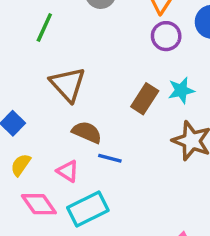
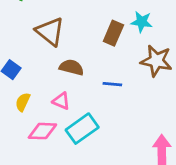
cyan star: (181, 90) -> (142, 22), turned 30
blue line: (110, 158) -> (112, 84), moved
pink diamond: (39, 204) -> (42, 131), turned -44

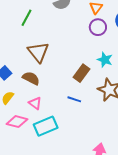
brown rectangle: (113, 33) -> (81, 73), moved
brown semicircle: (72, 67) -> (31, 78), moved

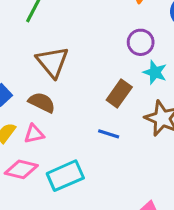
purple circle: (98, 27) -> (141, 42), moved
pink triangle: (35, 103) -> (34, 134), moved, turned -48

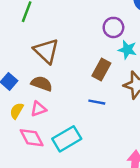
pink diamond: (21, 169) -> (32, 138), turned 55

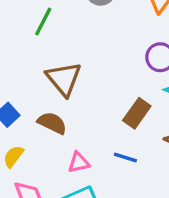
pink triangle: (39, 109) -> (79, 163), moved

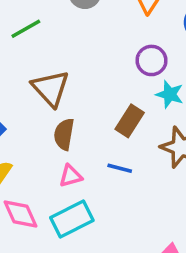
green line: (43, 21) -> (26, 29), turned 36
brown semicircle: (52, 123) -> (64, 134), moved, turned -104

